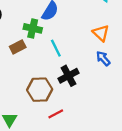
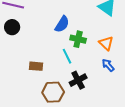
green cross: (33, 28) -> (78, 39), moved
brown rectangle: (18, 47) -> (36, 66), moved, turned 32

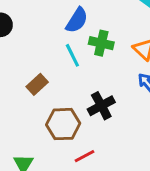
cyan line: (67, 56) -> (72, 55), moved
brown rectangle: (36, 66) -> (37, 84), turned -48

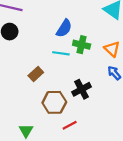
cyan line: (72, 55) -> (61, 53), turned -56

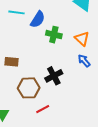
cyan line: (61, 53) -> (17, 12), moved
brown rectangle: (36, 74) -> (12, 62), turned 48

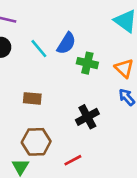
cyan line: (17, 12) -> (39, 49), moved, turned 42
brown hexagon: (29, 88) -> (36, 142), moved

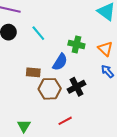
blue semicircle: (66, 43) -> (60, 62), moved
brown hexagon: (36, 142) -> (50, 89), moved

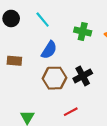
blue semicircle: (60, 62) -> (49, 50), moved
brown rectangle: (33, 72) -> (14, 61), moved

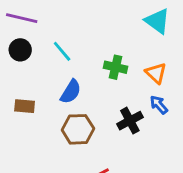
black cross: (83, 76) -> (130, 121), moved

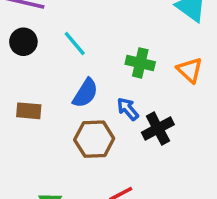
blue arrow: (159, 105) -> (128, 109), moved

